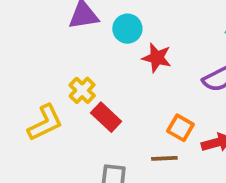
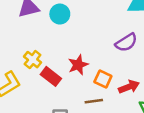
red star: (157, 58) -> (78, 65), moved, turned -30

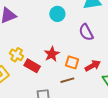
cyan circle: (60, 14) -> (57, 14), moved
purple semicircle: (126, 43) -> (86, 32), turned 102

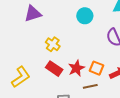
red star: (52, 54) -> (76, 68), moved
yellow cross: (17, 55) -> (53, 44), moved

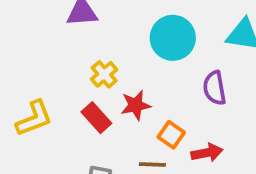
cyan circle: (85, 16) -> (173, 38), size x1.5
red star: (76, 68) -> (136, 105), moved

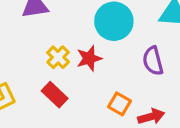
red star: (136, 105) -> (89, 58), moved

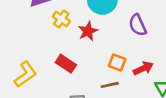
yellow cross: (58, 57) -> (61, 19), moved

